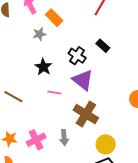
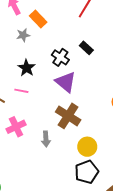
pink line: (54, 93) -> (21, 91), moved
pink cross: (36, 140) -> (16, 127), moved

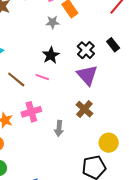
brown cross: (68, 116) -> (84, 109), size x0.7
yellow circle: (87, 147) -> (109, 143), moved

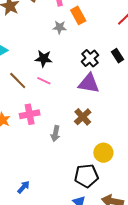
black star: (51, 55) -> (44, 59), moved, turned 30
purple triangle: (87, 75) -> (89, 83), turned -45

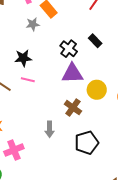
pink cross: (30, 114) -> (14, 150), moved
yellow circle: (103, 153) -> (97, 90), moved
black pentagon: (86, 176) -> (87, 143), moved

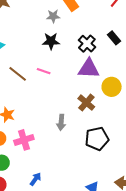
black star: (23, 58) -> (51, 41), moved

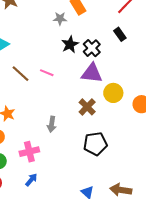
black rectangle: (114, 38) -> (120, 34), moved
black star: (51, 41) -> (70, 44), moved, turned -30
gray arrow: (61, 122) -> (52, 124), moved
pink cross: (24, 140) -> (29, 152), moved

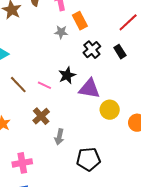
black star: (70, 44) -> (67, 75), moved
black cross: (92, 48) -> (92, 50), moved
brown cross: (87, 107) -> (41, 116), moved
gray arrow: (52, 124) -> (59, 137), moved

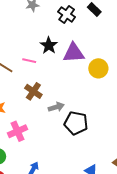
gray arrow: (59, 137) -> (56, 107), turned -105
black pentagon: (88, 159) -> (76, 123), moved, turned 30
pink cross: (22, 163) -> (18, 131), moved

